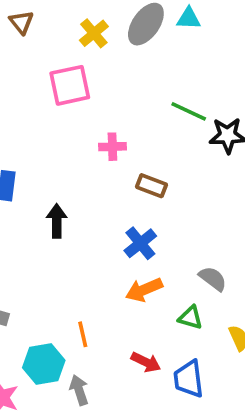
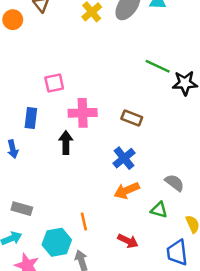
pink square: (70, 85) -> (54, 83), moved, size x0.7
pink cross: (112, 147) -> (83, 113), moved, size x1.5
blue trapezoid: (189, 379) -> (177, 253), moved

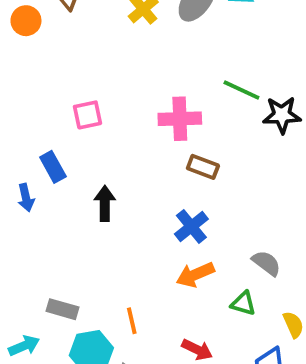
pink cross: (83, 113) -> (180, 119), moved
blue rectangle: (31, 118) -> (53, 167), turned -36
blue arrow: (13, 149) -> (26, 198), moved
gray rectangle: (22, 209) -> (63, 309), moved

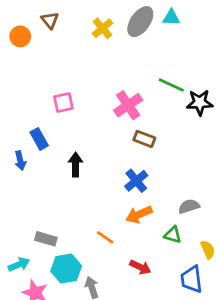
pink cross: (180, 119) -> (128, 105), turned -32
gray semicircle: (266, 263) -> (189, 206), turned -55
orange line: (132, 321) -> (105, 237), moved, turned -42

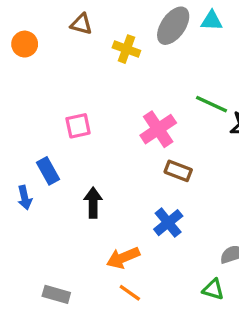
brown triangle: (50, 20) -> (81, 24), moved, turned -36
yellow cross: (103, 28) -> (126, 49), moved, turned -30
orange arrow: (139, 215) -> (123, 258), moved

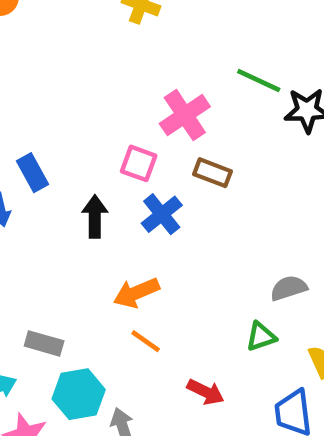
pink square: (78, 126) -> (139, 163), moved, turned 32
blue cross: (168, 223) -> (162, 214), moved
green triangle: (213, 289) -> (261, 337), turned -35

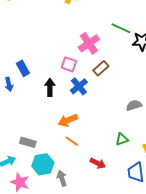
brown rectangle: (213, 173) -> (101, 68), turned -63
gray semicircle: (289, 288) -> (134, 105), moved

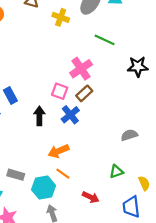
green line: (121, 28) -> (105, 40), moved
brown rectangle: (101, 68) -> (84, 93), moved
cyan hexagon: (43, 164) -> (44, 188), moved

